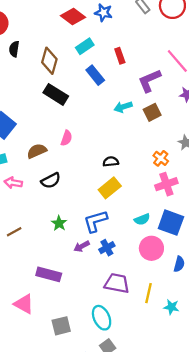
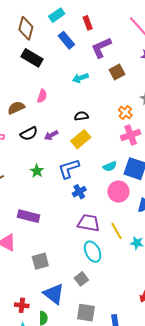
purple L-shape: (149, 81) -> (101, 48), moved
cyan arrow: (123, 107) -> (80, 78), moved
purple arrow: (82, 246) -> (51, 135), moved
yellow line: (149, 293) -> (117, 231), turned -42
cyan ellipse: (102, 318) -> (93, 252), moved

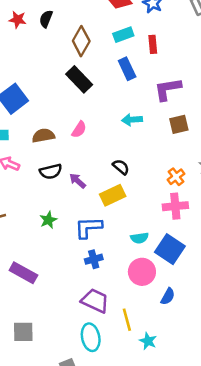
red rectangle: (88, 23) -> (153, 44), moved
black semicircle: (81, 116) -> (121, 167), turned 32
purple arrow: (51, 135) -> (78, 181), turned 56

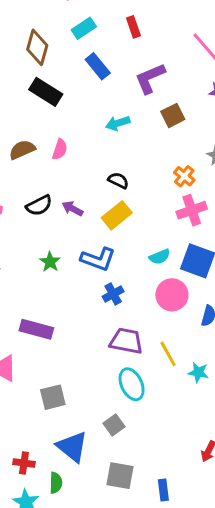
red rectangle: (153, 44) -> (133, 27), moved
brown semicircle: (43, 136) -> (22, 150), moved
blue L-shape: (88, 227) -> (98, 259), turned -144

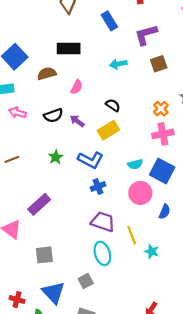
black rectangle: (46, 92) -> (69, 48), moved, turned -40
pink semicircle: (60, 149) -> (77, 87), moved
purple rectangle: (36, 329) -> (39, 204), turned -65

